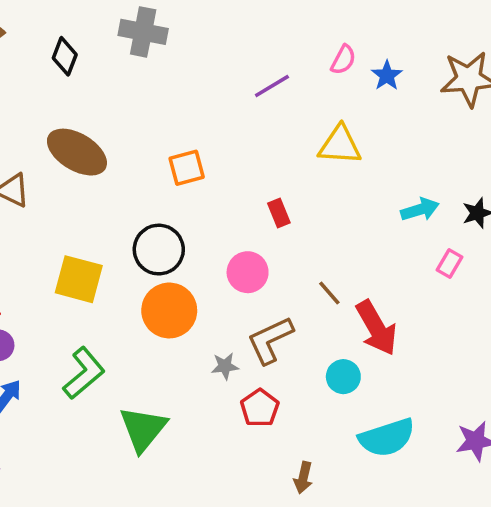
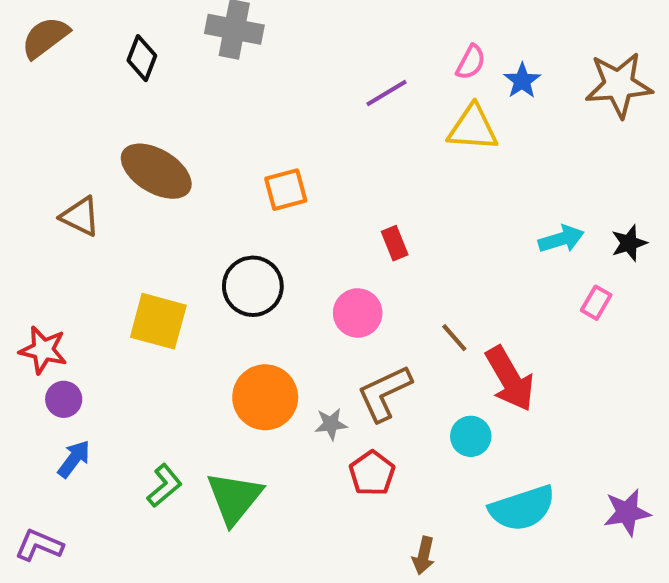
yellow triangle: (340, 145) -> (473, 128), moved
orange circle: (169, 310) -> (265, 397), moved
green L-shape: (84, 373) -> (164, 486), moved, size x0.7

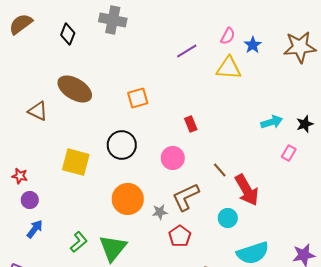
red star: (43, 350) -> (20, 176), size x0.7

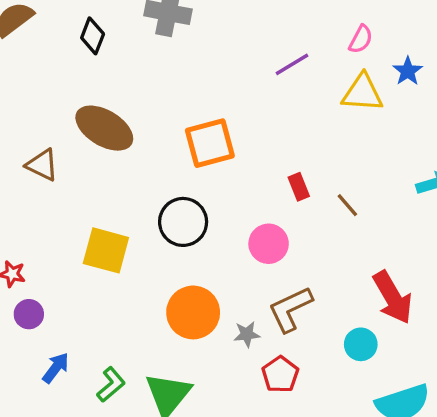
blue star: (253, 45) -> (408, 71), moved
orange square: (138, 98) -> (210, 143), size x1.4
brown line: (220, 170) -> (347, 205), moved
blue arrow: (35, 229) -> (56, 368), moved

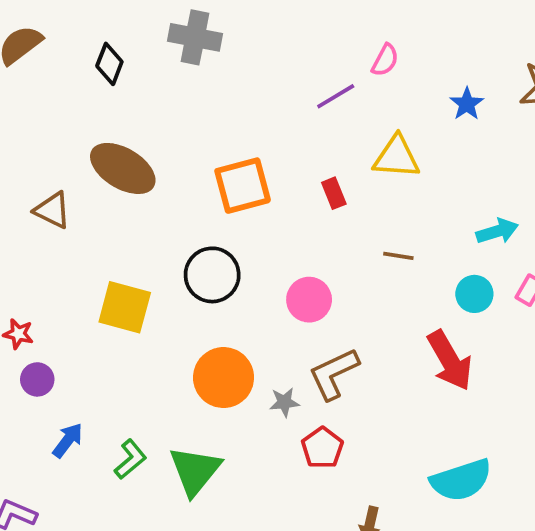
pink semicircle: (361, 39) -> (385, 60), moved
yellow triangle: (362, 93) -> (396, 157), moved
red rectangle: (299, 187) -> (334, 193), moved
brown line: (347, 205) -> (398, 256), turned -40
cyan circle: (361, 344) -> (474, 294), moved

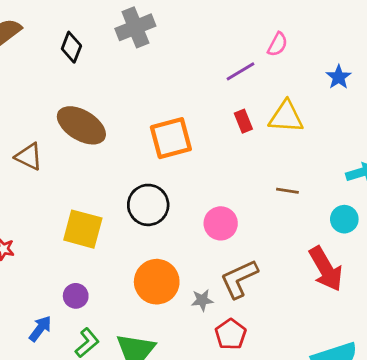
gray cross: (195, 37) -> (135, 27), turned -33
red rectangle: (334, 193) -> (243, 121), moved
purple circle: (37, 379) -> (76, 296), moved

